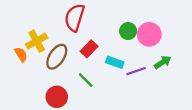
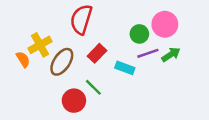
pink circle: (149, 34) -> (165, 24), moved
green arrow: (163, 62) -> (171, 55), moved
purple line: (136, 71) -> (148, 53), moved
red circle: (57, 97) -> (74, 101), moved

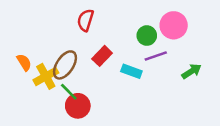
red semicircle: (81, 19) -> (85, 20), size x0.7
yellow cross: (40, 45) -> (46, 76), moved
green arrow: (171, 55) -> (191, 71), moved
green line: (93, 87) -> (69, 92), moved

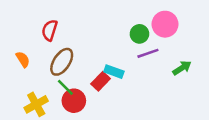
red semicircle: (85, 20) -> (50, 30), moved
red rectangle: (102, 56) -> (101, 81), moved
cyan rectangle: (131, 71) -> (114, 72), moved
yellow cross: (46, 76) -> (36, 104), moved

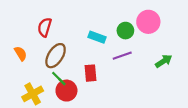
purple line: (148, 53) -> (122, 56), moved
cyan rectangle: (114, 72) -> (97, 37), moved
red rectangle: (101, 81) -> (90, 73), turned -49

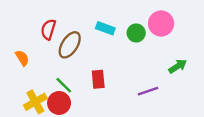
cyan rectangle: (97, 37) -> (105, 28), moved
brown ellipse: (56, 56) -> (70, 45), moved
purple line: (122, 56) -> (148, 91), moved
red circle: (66, 91) -> (59, 103), moved

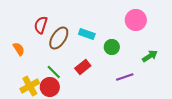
cyan rectangle: (105, 28) -> (87, 34), moved
green circle: (136, 33) -> (112, 47), moved
red rectangle: (98, 79) -> (83, 67), turned 56

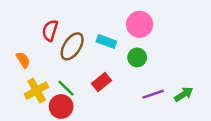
pink circle: (136, 20) -> (140, 24), moved
green arrow: (150, 56) -> (184, 94), moved
yellow cross: (30, 86) -> (37, 91), moved

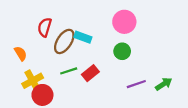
cyan rectangle: (106, 41) -> (83, 37), moved
green line: (66, 88) -> (69, 71), moved, turned -63
red circle: (61, 106) -> (42, 95), moved

